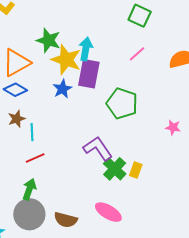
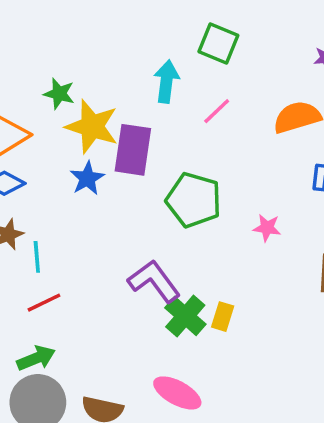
green star: (48, 40) -> (59, 94), size x0.7
cyan arrow: (86, 49) -> (166, 81), moved
pink star: (173, 127) -> (267, 228), moved
green arrow: (29, 189) -> (36, 358), turned 50

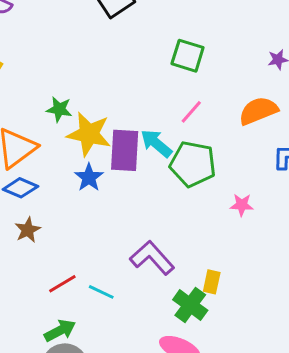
cyan arrow: (166, 81) -> (156, 143), moved, turned -52
green pentagon: (194, 200) -> (193, 164), moved
cyan line: (37, 257) -> (101, 292), moved, turned -55
green cross: (185, 316) -> (190, 305), moved

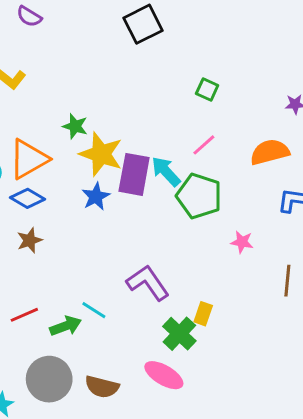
green square: (188, 56) -> (207, 89), size x0.7
red line: (62, 284) -> (24, 315), moved
green arrow: (60, 331) -> (66, 326), moved

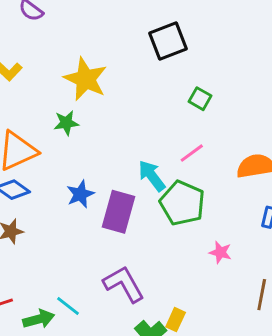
black square: (143, 24) -> (168, 41), moved
green star: (75, 126) -> (66, 123), turned -30
yellow star: (101, 154) -> (86, 79), moved
purple rectangle: (134, 174) -> (118, 212), moved

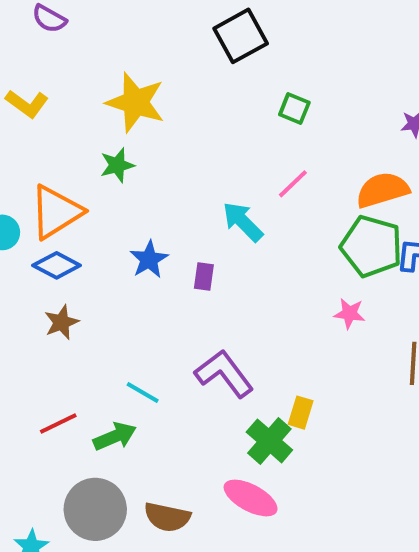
green pentagon: (182, 203) -> (371, 246), moved
purple rectangle: (118, 212) -> (204, 276), size x0.5
cyan line: (68, 306) -> (143, 393), moved

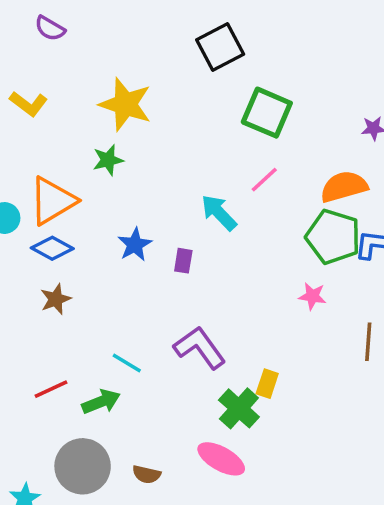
green square: (294, 108) -> (267, 113), size x1.8
brown semicircle: (167, 517) -> (146, 474), size x0.7

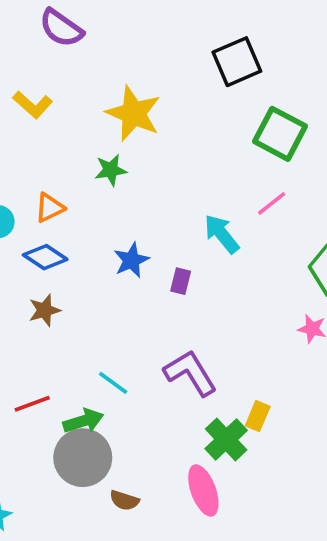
purple semicircle: (50, 28) -> (61, 28), size x1.4
orange triangle: (53, 201) -> (50, 208), size x0.6
pink ellipse: (221, 459) -> (203, 491), turned 36
gray circle: (83, 466) -> (83, 458), moved

